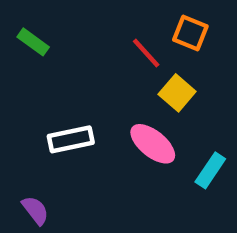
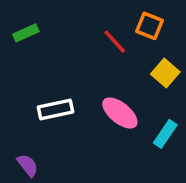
green rectangle: (33, 42) -> (26, 33), turned -60
yellow square: (177, 93) -> (165, 73), moved

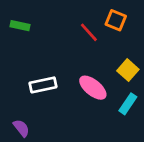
green rectangle: (26, 33) -> (20, 26), turned 36
yellow square: (165, 73) -> (128, 70), moved

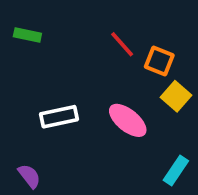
orange square: (116, 20) -> (159, 61), moved
cyan rectangle: (128, 104) -> (176, 171), moved

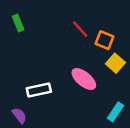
green rectangle: (27, 35) -> (18, 23), turned 56
white rectangle: (59, 117) -> (39, 90), moved

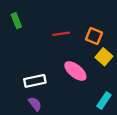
red line: (80, 29) -> (61, 34), moved, turned -56
purple semicircle: (19, 116) -> (35, 104), moved

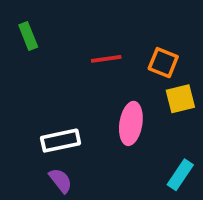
yellow square: (104, 57) -> (180, 99), turned 35
pink ellipse: (75, 71) -> (131, 123), turned 60

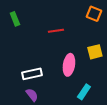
orange square: (163, 63) -> (94, 14), moved
cyan rectangle: (180, 175) -> (84, 92), moved

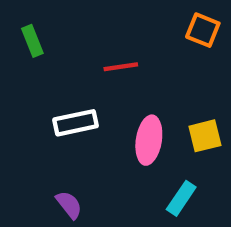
yellow square: (95, 52) -> (205, 136), moved
white rectangle: (32, 74) -> (76, 123), moved

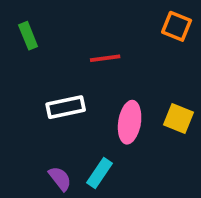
yellow square: (205, 136) -> (178, 118), turned 36
cyan rectangle: (181, 198) -> (99, 173), moved

